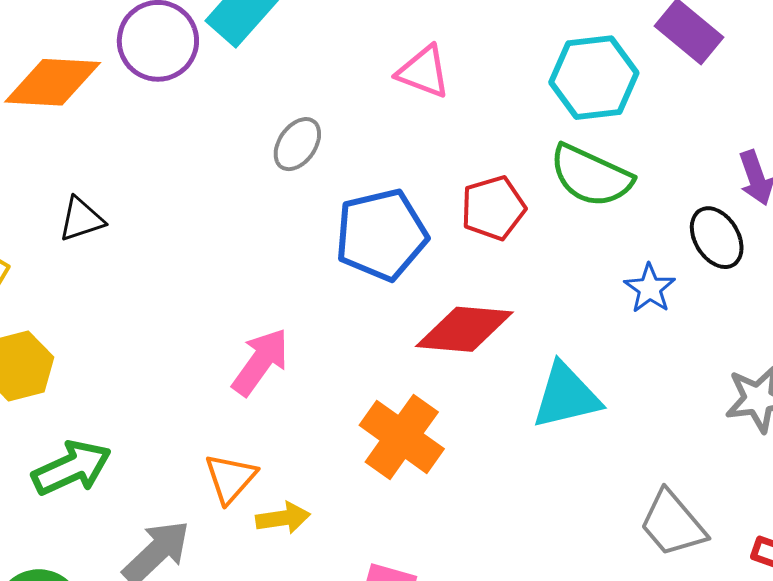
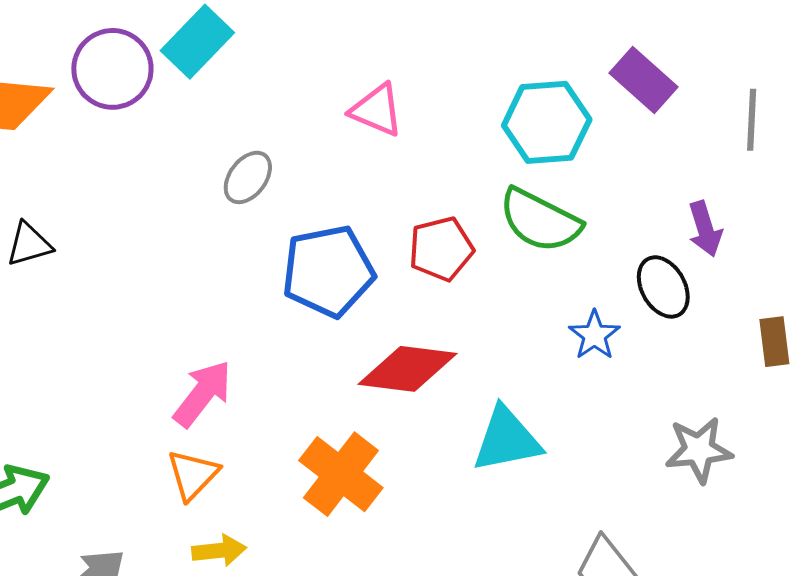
orange triangle: (230, 478) -> (193, 475), moved

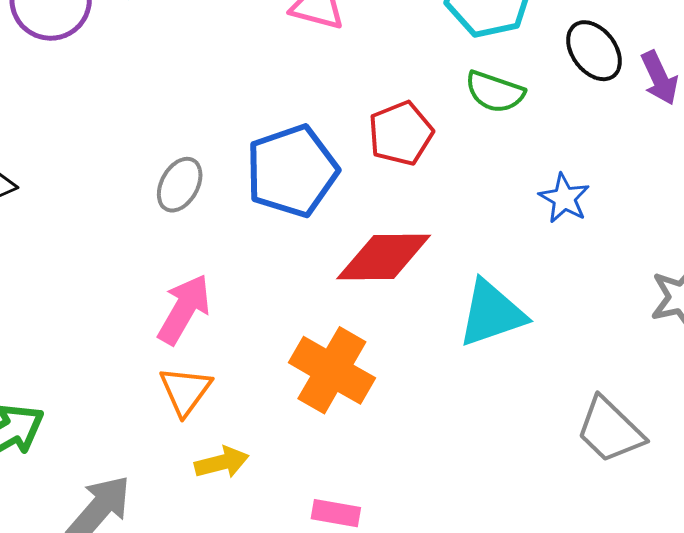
gray ellipse: (248, 177) -> (180, 185), moved
green semicircle: (540, 220) -> (495, 92), size x0.7
black ellipse: (663, 287) -> (594, 51), moved

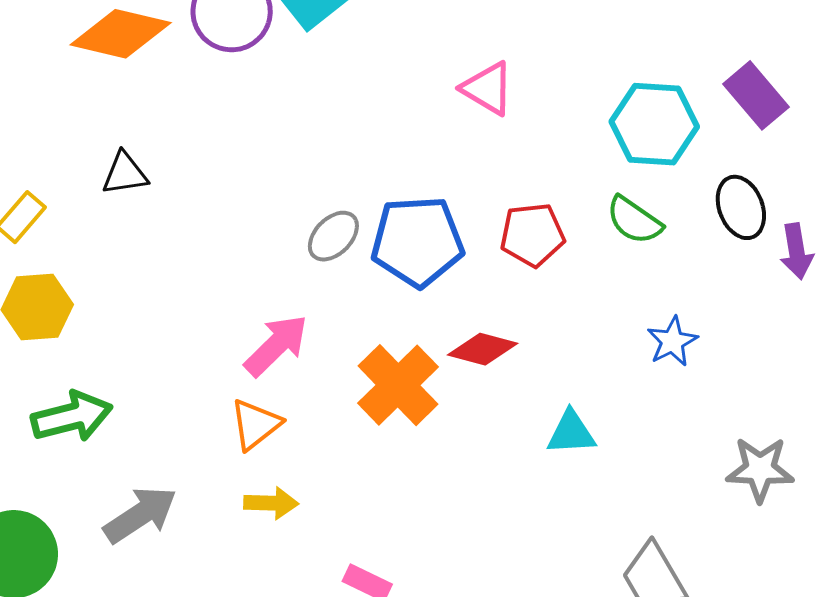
gray ellipse: (180, 185) -> (333, 236), moved
red diamond: (384, 257) -> (483, 349), size x0.7
cyan triangle: (492, 313) -> (571, 433), size x0.7
orange cross: (332, 370) -> (398, 385), moved

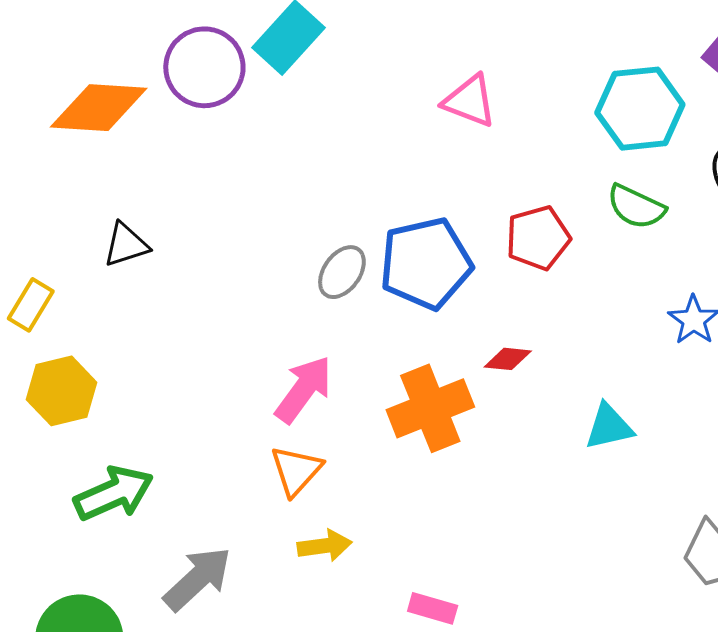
red diamond: (483, 349) -> (508, 359), size x0.7
orange cross: (398, 385) -> (430, 408), turned 32

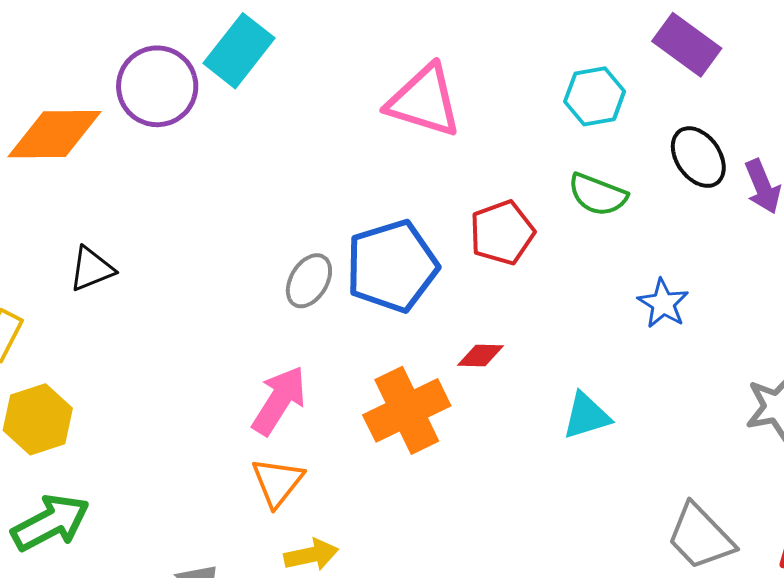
pink triangle: (470, 101) -> (424, 101), size x1.4
cyan hexagon: (640, 109) -> (595, 96), size x0.7
green arrow: (114, 493) -> (50, 523), moved

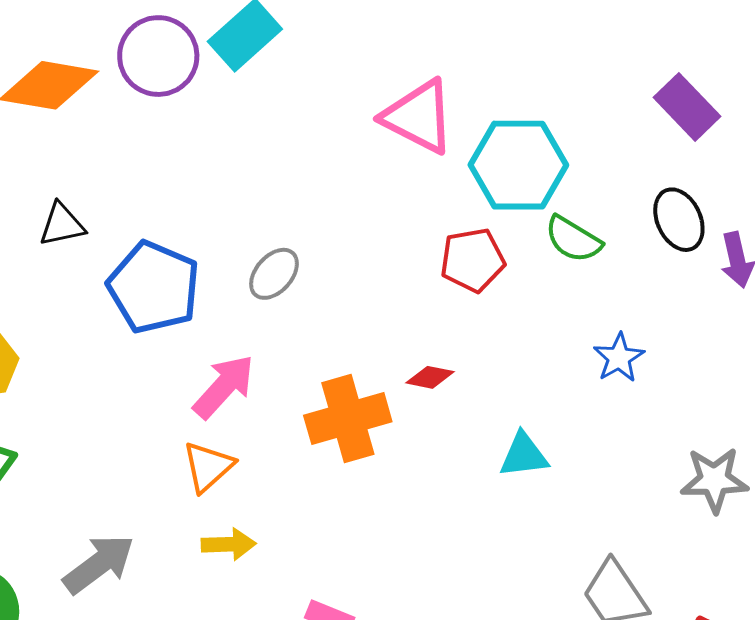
cyan hexagon: (595, 96) -> (518, 165), moved, size x1.6
blue pentagon: (392, 266) -> (154, 287), moved, turned 30

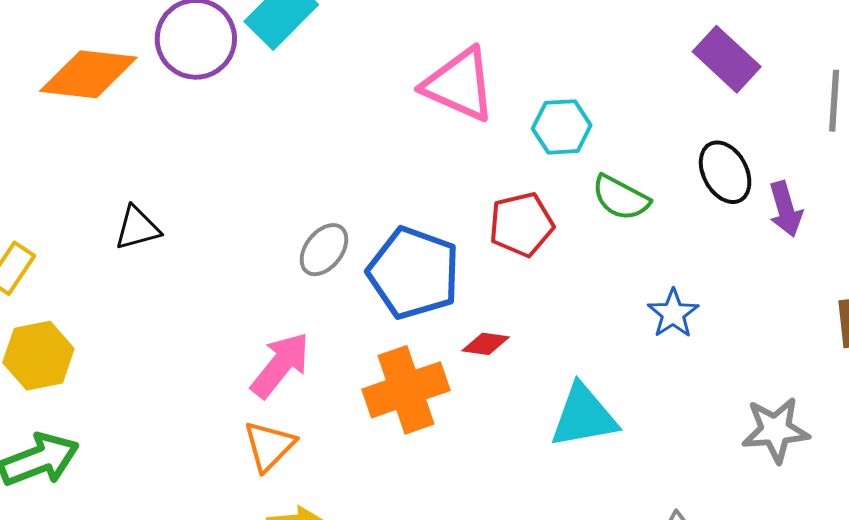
cyan hexagon: (518, 165) -> (562, 127), size x0.6
black triangle: (62, 225) -> (137, 228), moved
blue pentagon: (154, 287) -> (414, 273), moved
cyan triangle: (524, 455) -> (584, 416), size x1.4

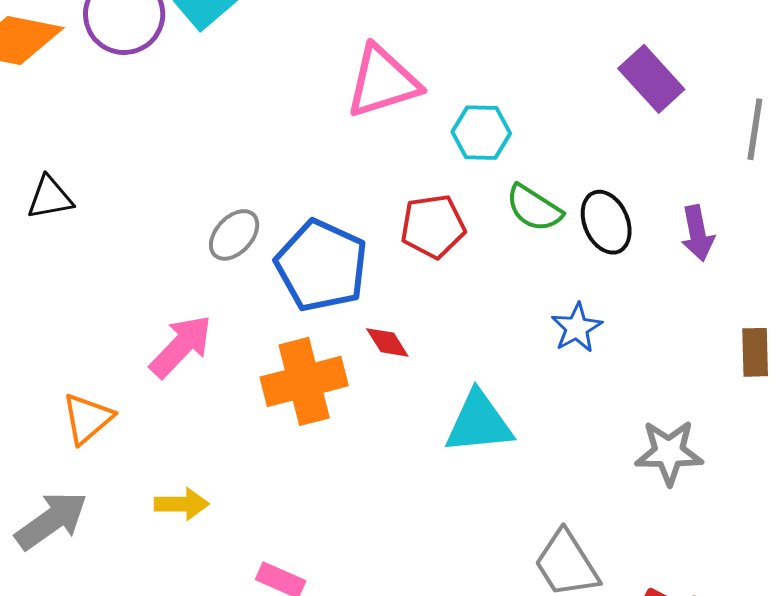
pink triangle: (459, 84) -> (383, 82), turned -46
black ellipse: (725, 172) -> (606, 222), moved
red diamond: (486, 344) -> (387, 342), turned 45
orange triangle: (269, 446) -> (87, 419), moved

